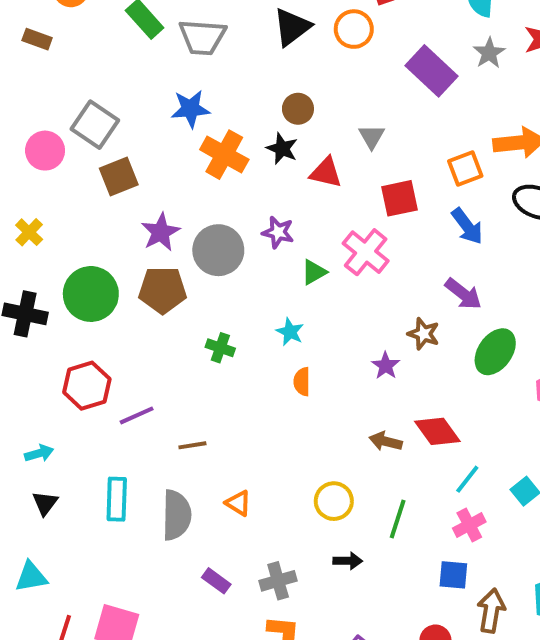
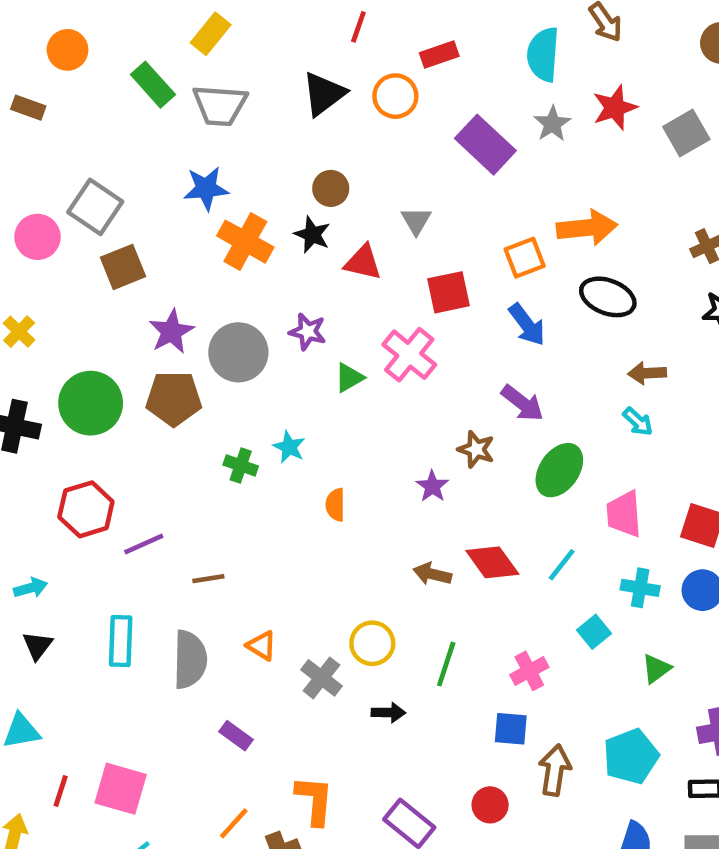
cyan star: (290, 332) -> (289, 447), moved
cyan line: (467, 479) -> (562, 565), moved
gray cross: (278, 581) -> (321, 678), moved, turned -36

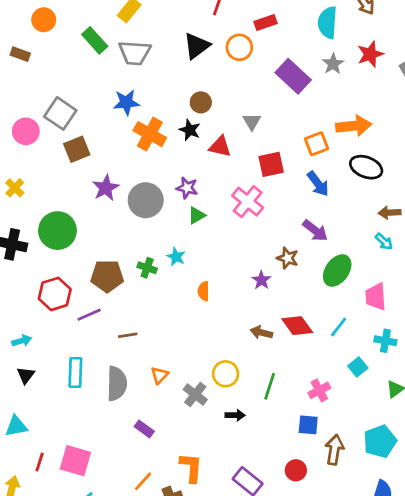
green triangle: (349, 378) -> (197, 215), moved
brown pentagon: (174, 399) -> (107, 276), moved
orange triangle: (261, 646) -> (159, 375), turned 42

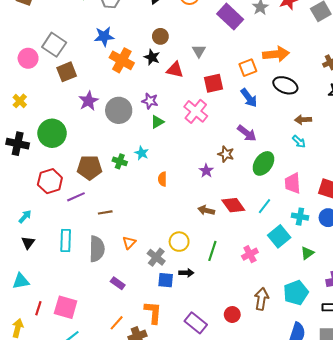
cyan arrow: (22, 341) -> (25, 217), turned -32
cyan square: (358, 367) -> (279, 236), size x1.5
blue square: (308, 425) -> (166, 280), moved

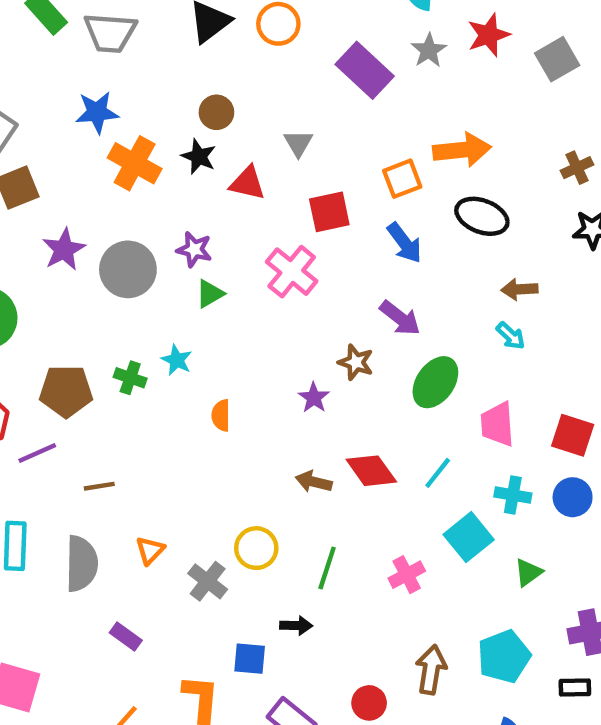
black arrow: (186, 273) -> (296, 626), moved
blue square: (166, 280) -> (250, 659), moved

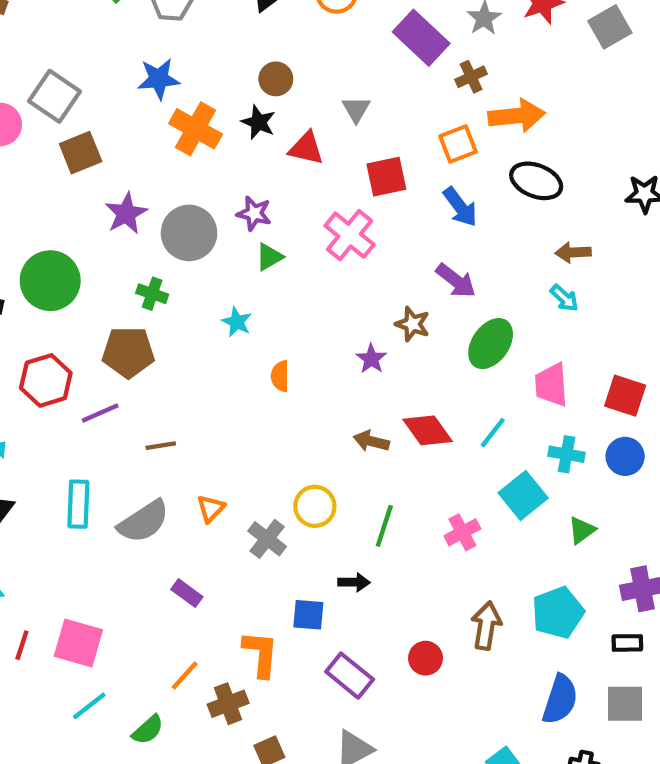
brown cross: (577, 168) -> (471, 77), moved
green cross: (130, 378) -> (152, 294), moved
gray semicircle: (82, 564) -> (143, 521), turned 56

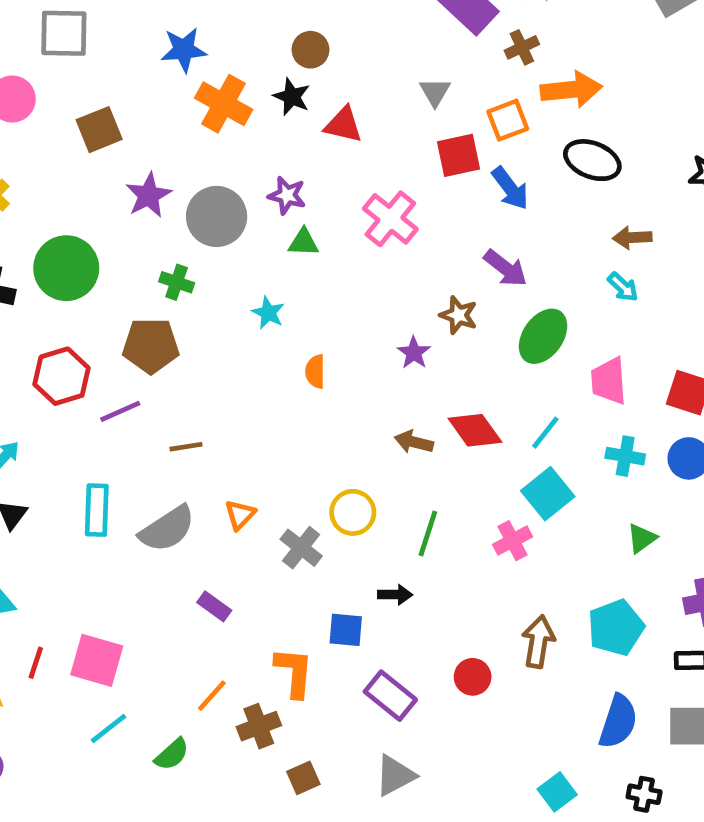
gray square: (55, 96) -> (64, 33), moved, turned -33
gray triangle: (356, 109) -> (435, 92), moved
red square: (386, 177) -> (458, 155), moved
green triangle: (269, 257) -> (303, 242), turned 32
cyan square: (523, 495) -> (548, 494), moved

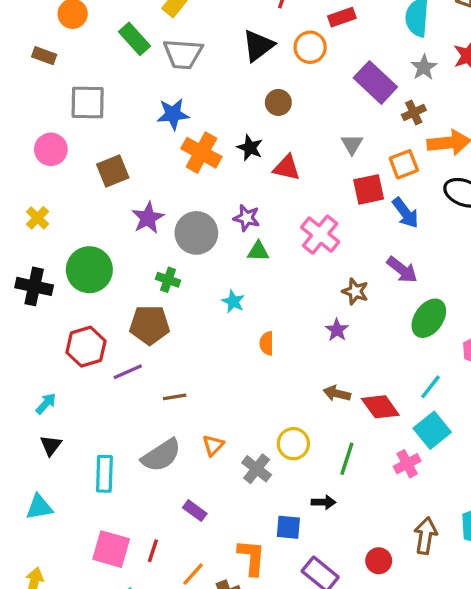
brown circle: (310, 50) -> (278, 102), moved
brown star: (458, 315) -> (355, 291), moved
red diamond: (475, 430) -> (380, 407), moved
cyan rectangle: (97, 510) -> (104, 474), moved
red line: (36, 663) -> (153, 551), moved

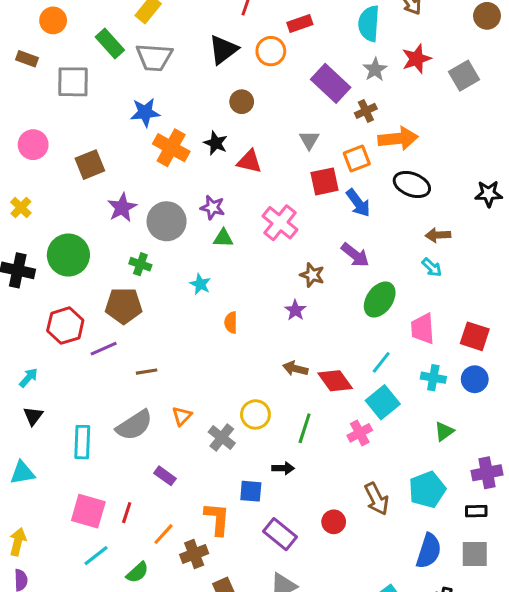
gray square: (88, 102) -> (73, 82), moved
brown arrow: (426, 536) -> (377, 499), turned 144

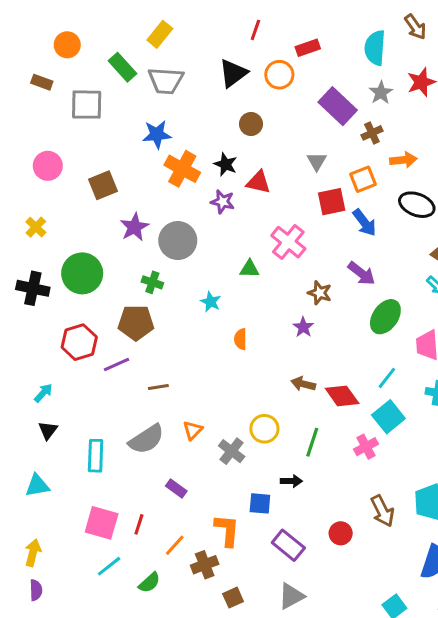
orange arrow: (398, 138) -> (403, 160), size x0.7
purple star: (213, 207) -> (223, 202), moved
green triangle: (223, 238) -> (249, 269), moved

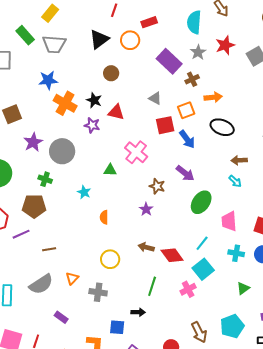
gray triangle: (317, 161) -> (155, 98), turned -32
yellow circle: (264, 429) -> (110, 259), moved
gray cross: (232, 451) -> (98, 292), turned -30

